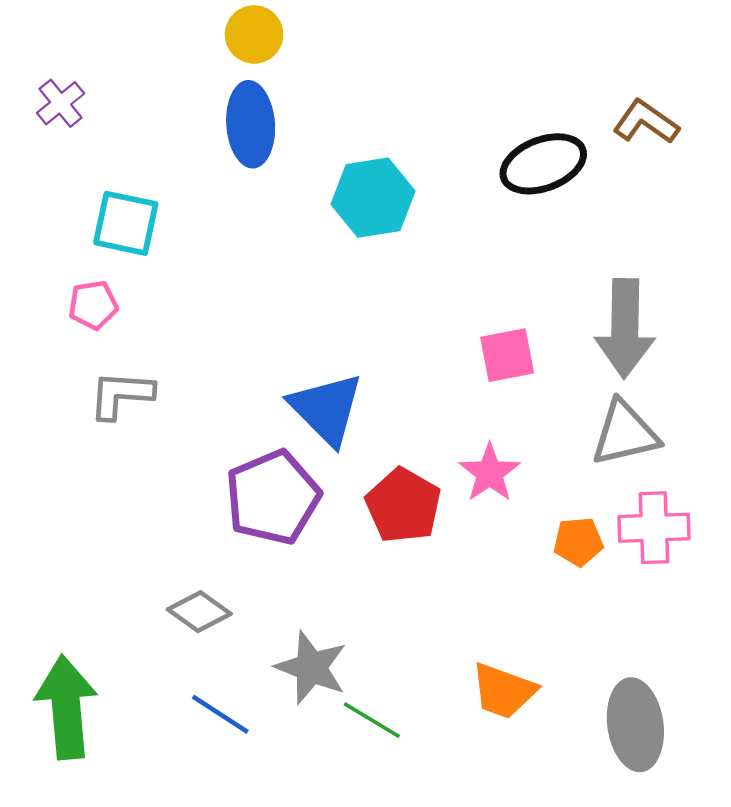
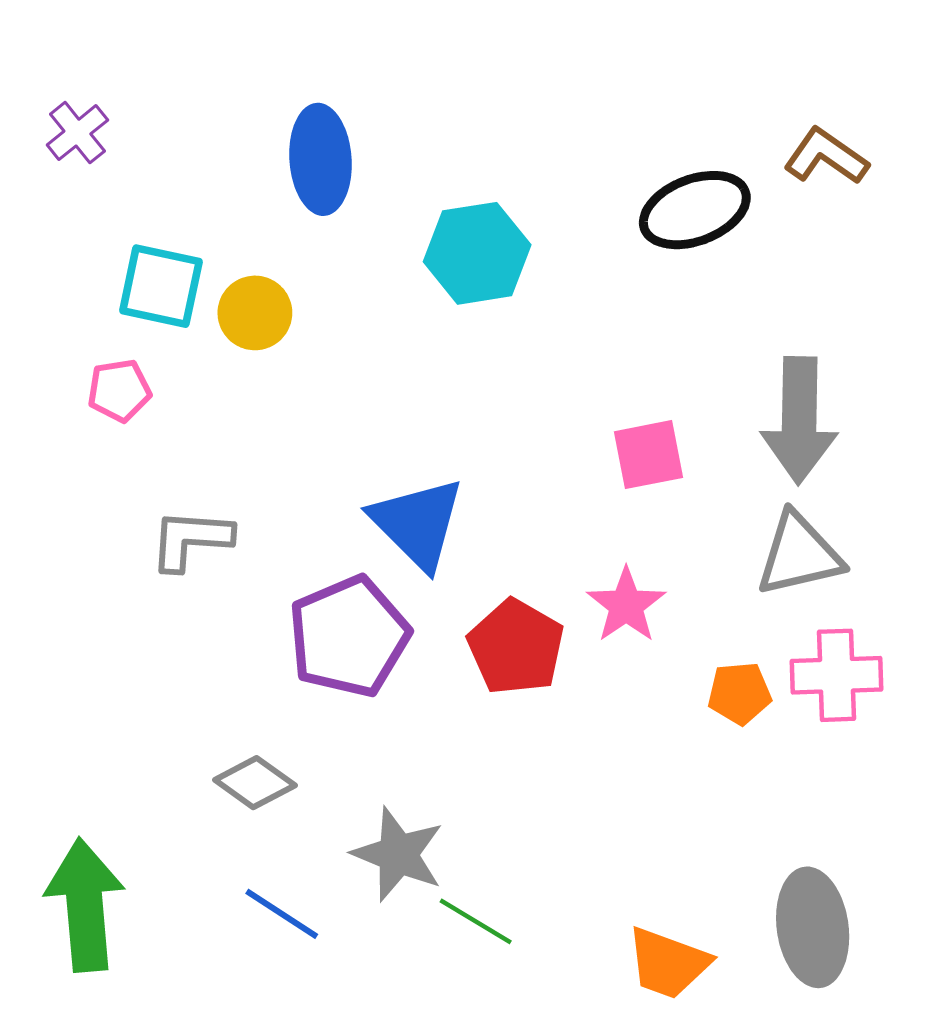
yellow circle: (254, 34) -> (255, 313), moved
gray L-shape: (121, 395) -> (191, 540), moved
orange trapezoid: (504, 691) -> (668, 963), moved

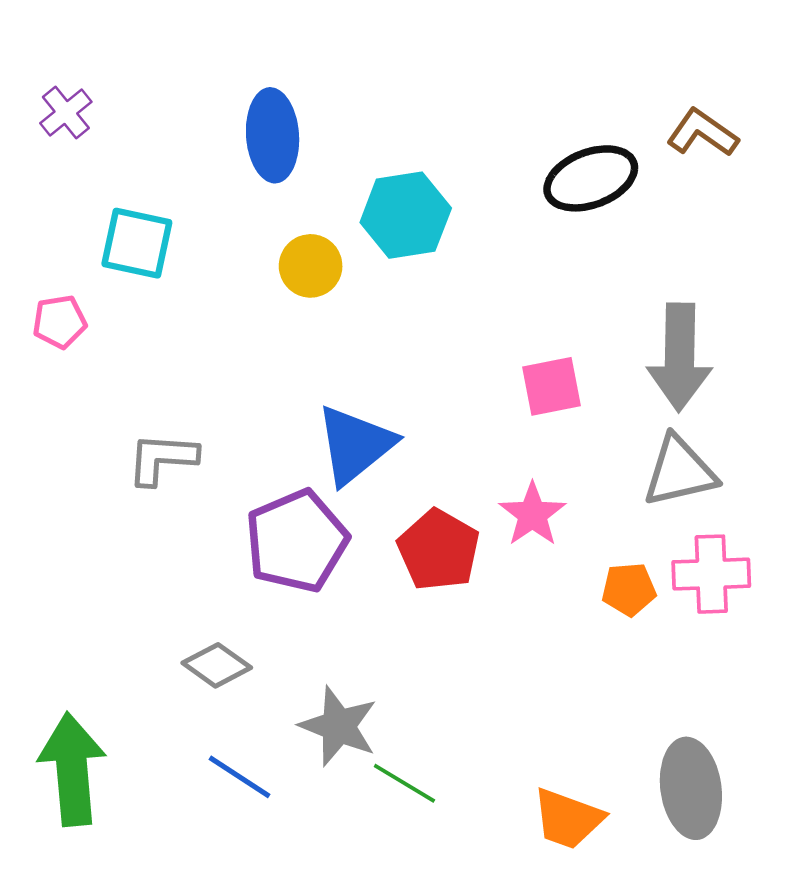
yellow circle: (255, 313) -> (311, 266), moved
pink pentagon: (119, 390) -> (60, 322), moved
blue triangle: (417, 523) -> (355, 445), turned 36

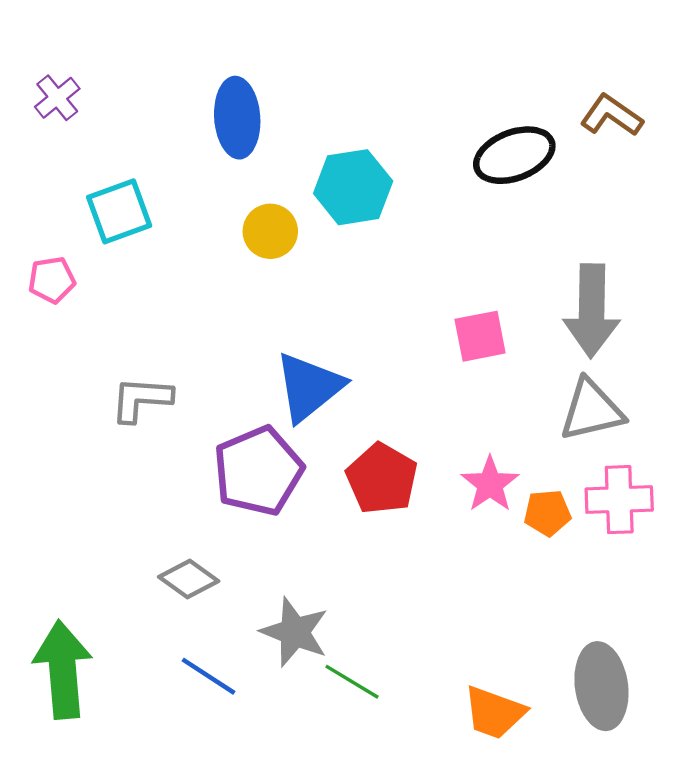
cyan square: (137, 243) -> (119, 211), turned -32
pink star: (532, 514) -> (490, 484), moved

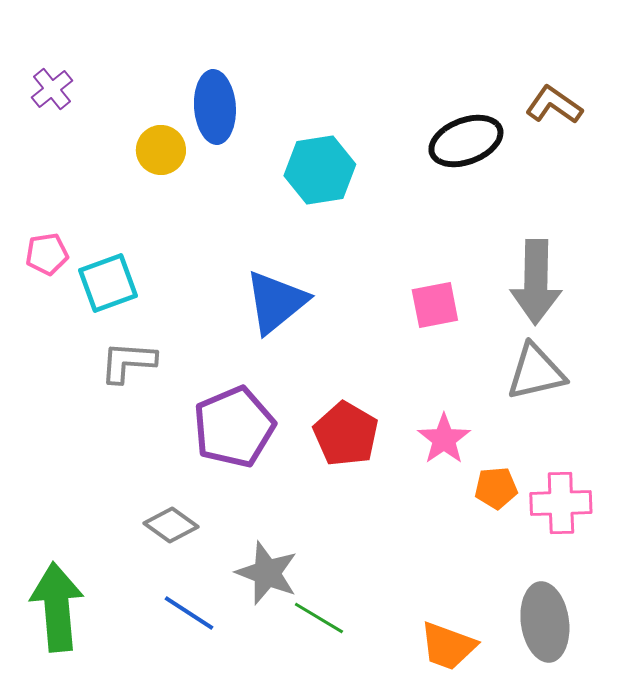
cyan square: (119, 211) -> (108, 283), moved
yellow circle: (270, 231) -> (161, 150), moved
blue triangle: (309, 387) -> (276, 302), moved
pink cross: (619, 500) -> (561, 503), moved
orange pentagon: (547, 513) -> (496, 488), moved

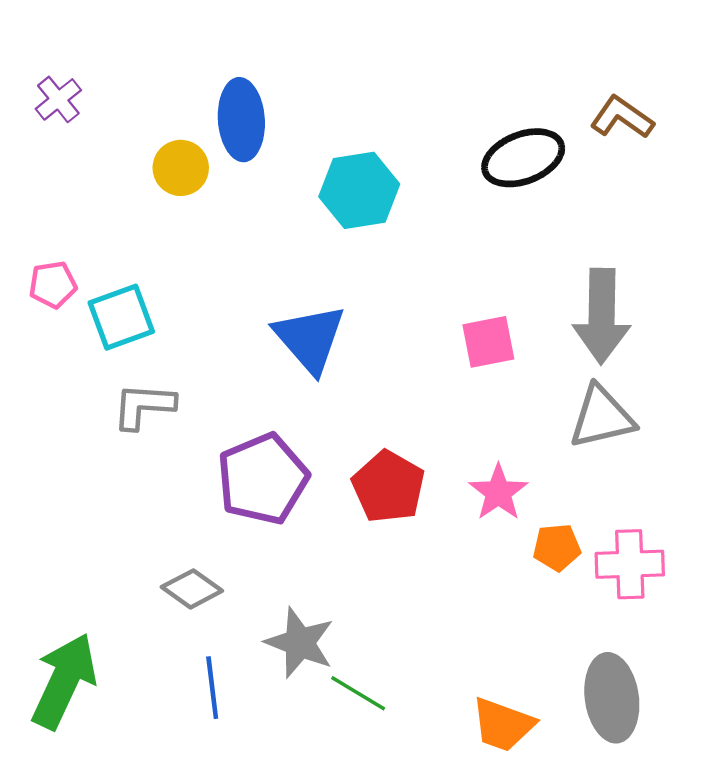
blue triangle: (276, 302) -> (310, 339), turned -32
green arrow: (57, 607) -> (64, 681), turned 30
blue line: (189, 613) -> (212, 688), turned 50

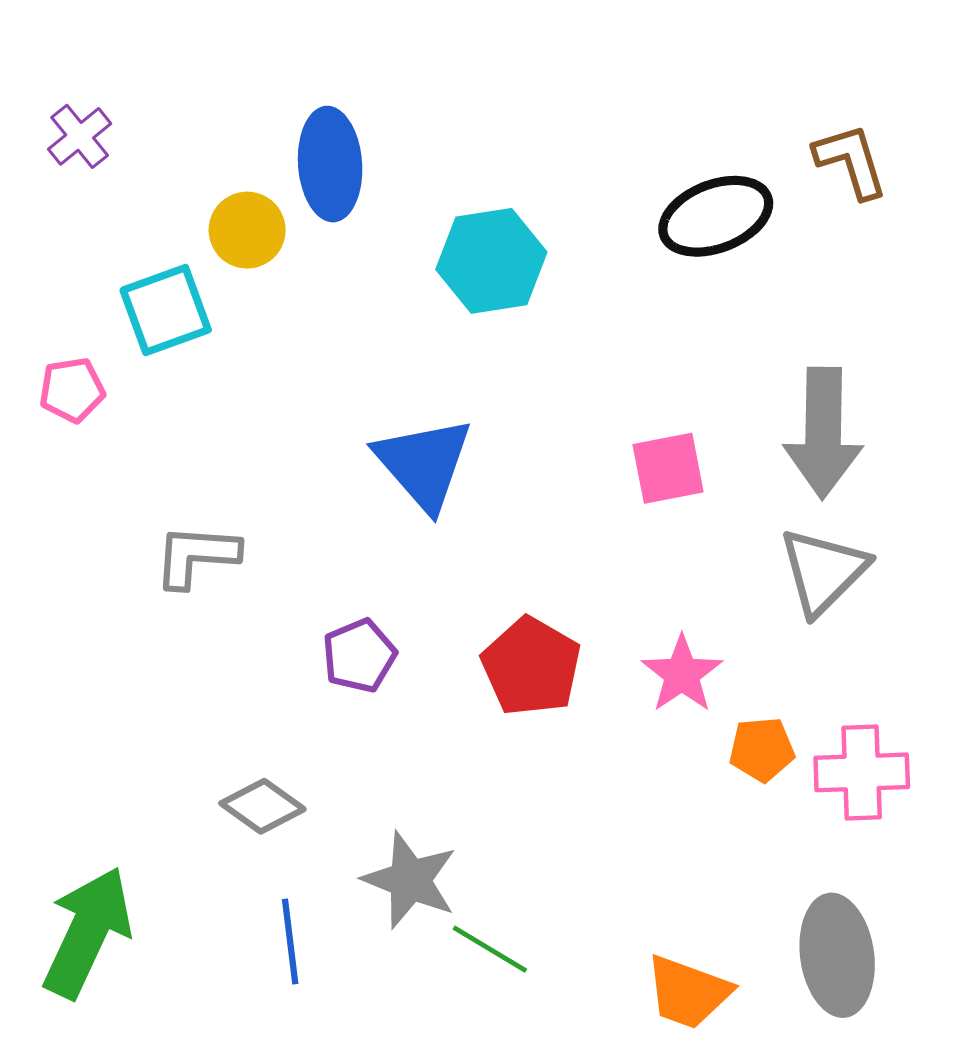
brown L-shape: (622, 117) -> (851, 161), turned 38
cyan square: (121, 317) -> (166, 310), moved
gray triangle: (602, 417) -> (823, 571), turned -32
purple pentagon: (263, 479) -> (359, 656), size x0.6

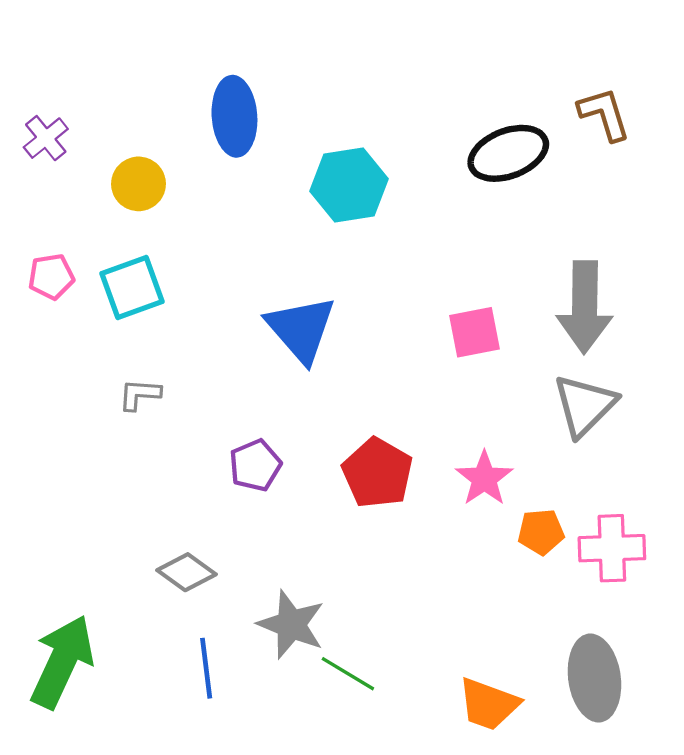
purple cross: (80, 136) -> (46, 138), moved
yellow circle: (247, 230) -> (139, 184), moved
cyan square: (166, 310) -> (132, 288), moved
gray L-shape: (196, 556) -> (140, 394), size x0.7

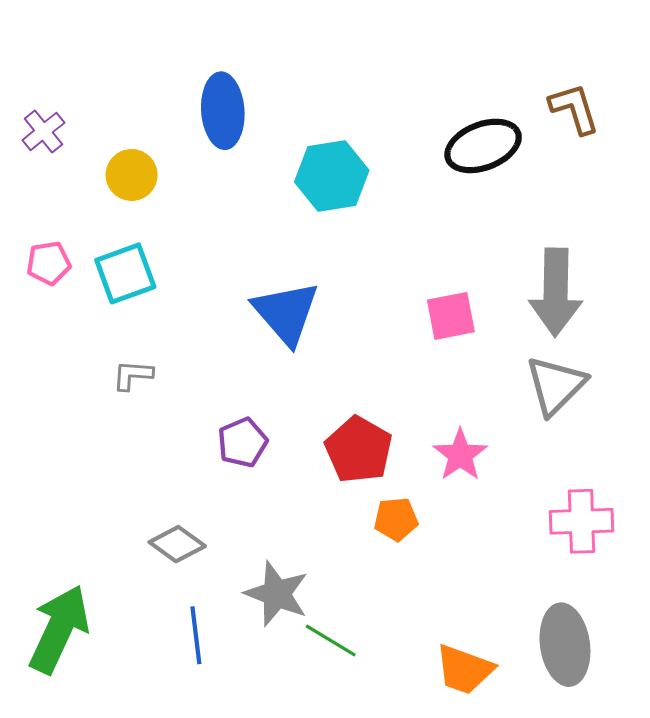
orange pentagon: (541, 532) -> (396, 519), moved

